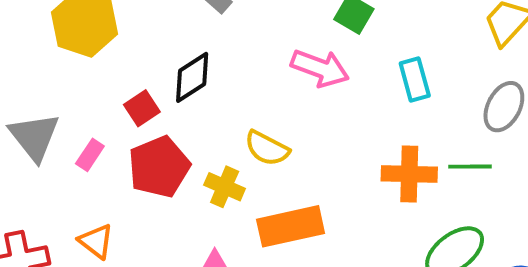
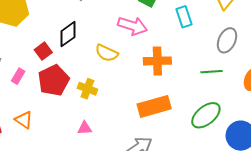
cyan rectangle: (415, 79) -> (184, 17), moved
yellow semicircle: (267, 148) -> (107, 53), moved
orange cross: (409, 174) -> (157, 61), moved
orange rectangle: (291, 226) -> (154, 106), moved

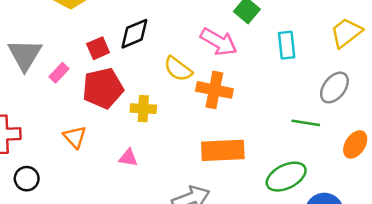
orange cross: (157, 61) -> (214, 90), moved
yellow cross: (87, 89) -> (143, 109), turned -30
orange triangle: (24, 120) -> (75, 137), moved

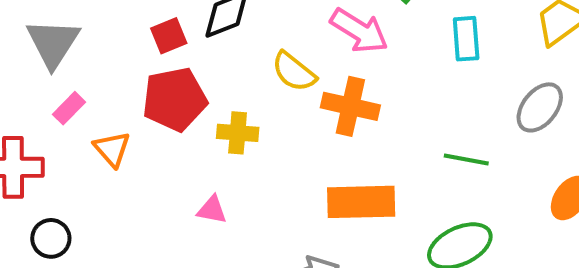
pink rectangle: (59, 73) -> (69, 108), moved
green line: (306, 123) -> (466, 159), moved
orange triangle: (75, 137) -> (112, 149), moved

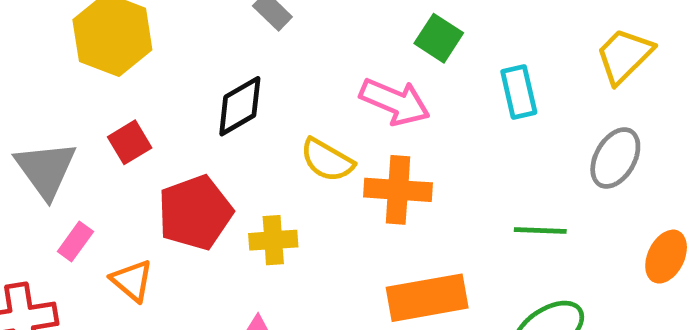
red square: (169, 36) -> (130, 142), moved

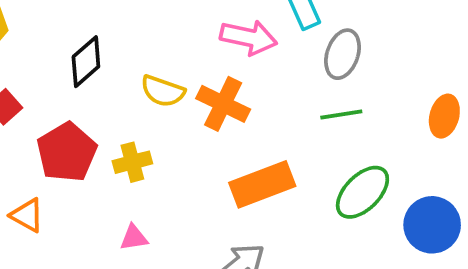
pink arrow: (395, 102) -> (248, 37), moved
gray ellipse: (615, 158) -> (343, 54), moved
orange cross: (398, 190) -> (223, 104), turned 33

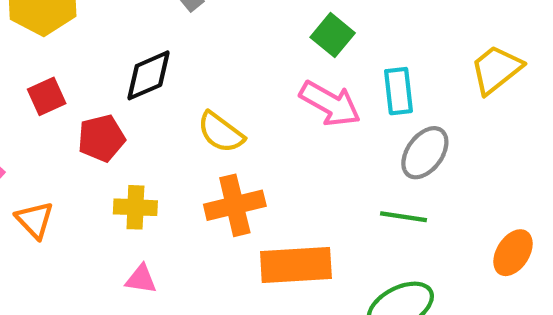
orange cross: (223, 104) -> (235, 205), moved, turned 33
red pentagon: (67, 152) -> (101, 138), moved, size x0.7
yellow cross: (132, 162) -> (135, 207), moved

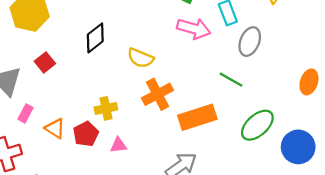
red pentagon: (101, 138) -> (86, 134), moved
green line: (404, 217) -> (231, 80), moved, turned 35

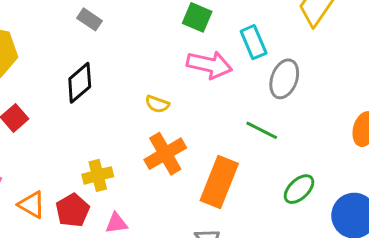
yellow semicircle: (140, 58) -> (157, 104), moved, size x0.7
orange rectangle: (197, 117) -> (219, 182), turned -48
green ellipse: (257, 125) -> (299, 189), size x0.7

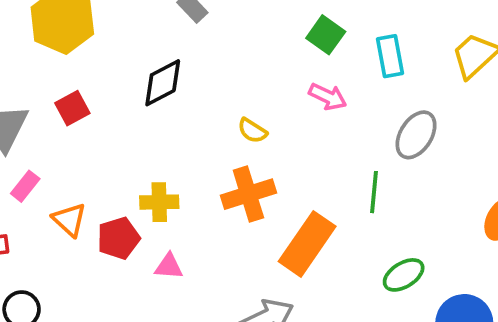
cyan rectangle: (254, 42) -> (390, 56), moved
pink arrow: (209, 65) -> (328, 97), size x0.7
green line: (262, 130) -> (374, 192), turned 56

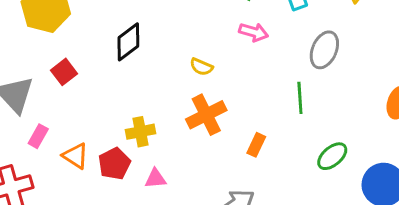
orange rectangle: (307, 244) -> (256, 145), size x0.5

